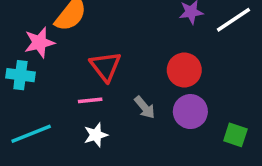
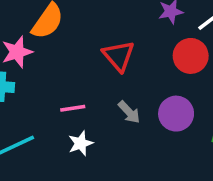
red triangle: (105, 66) -> (118, 56), moved
red circle: (184, 70) -> (191, 56), moved

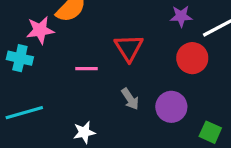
pink line: (73, 108) -> (87, 69), moved
white star: (81, 143) -> (84, 132), moved

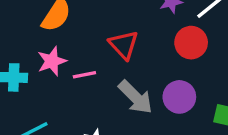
pink star: (40, 30) -> (52, 61), moved
gray arrow: (130, 99) -> (135, 97), size x1.6

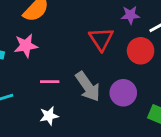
red triangle: (124, 45) -> (101, 39), moved
pink line: (84, 75) -> (50, 82), moved

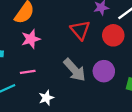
pink star: (26, 46) -> (31, 39), moved
pink line: (50, 82) -> (28, 72), moved

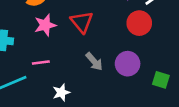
red triangle: (80, 30) -> (82, 22), moved
gray arrow: (75, 70) -> (94, 62), size x0.7

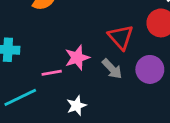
red triangle: (82, 22) -> (121, 37), moved
pink star: (45, 25) -> (77, 58), moved

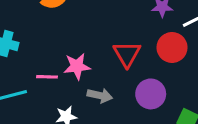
gray arrow: (112, 69) -> (100, 95), moved, turned -45

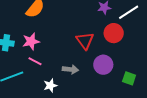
pink star: (77, 66) -> (31, 41), moved
pink line: (47, 77) -> (35, 61), turned 32

